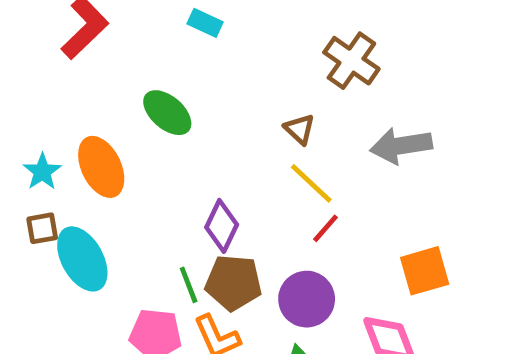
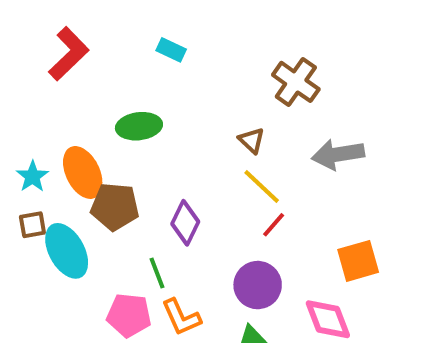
green ellipse: (167, 113) -> (139, 126), turned -48
brown pentagon: (233, 283) -> (115, 207), moved

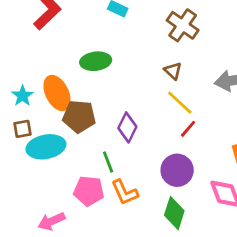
brown cross: (296, 82) -> (183, 25), moved
cyan ellipse: (67, 251) -> (46, 147), turned -72

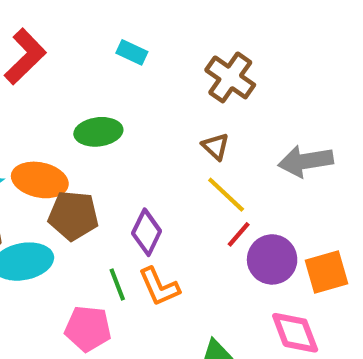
orange ellipse: (57, 93) -> (40, 180), turned -52
purple circle: (177, 170) -> (272, 259), moved
orange L-shape: (125, 192) -> (159, 287), moved

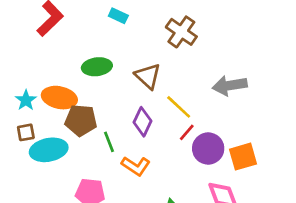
brown triangle: (216, 146) -> (148, 76), moved, size x1.5
purple diamond: (147, 232) -> (142, 122), moved
green line: (117, 285) -> (109, 142), moved
orange L-shape: (159, 287) -> (136, 166), turned -32

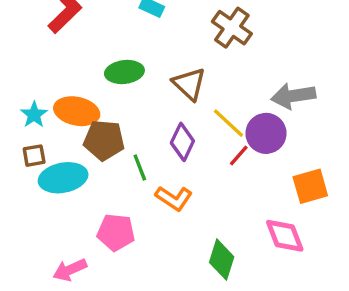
purple circle: (208, 149) -> (266, 133), moved

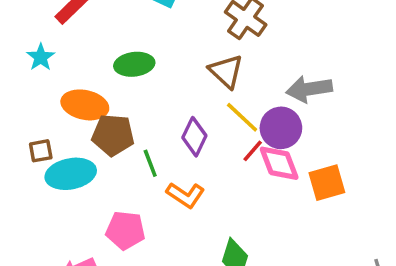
brown triangle: (189, 84) -> (226, 71), moved
cyan star: (34, 115) -> (41, 57), moved
pink diamond: (285, 236) -> (279, 163), moved

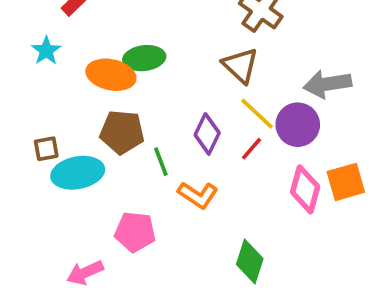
orange ellipse: (85, 105) -> (111, 75), moved
red line: (253, 151) -> (252, 149), moved
pink diamond: (279, 163) -> (305, 189), moved, turned 36

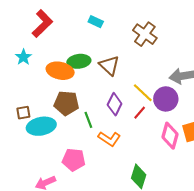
brown triangle: (240, 65) -> (109, 65), moved

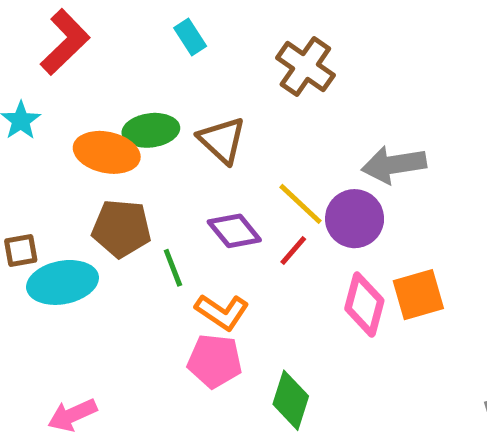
cyan rectangle: (96, 22) -> (190, 37), turned 32
purple diamond: (115, 104) -> (234, 231), turned -65
pink pentagon: (74, 160) -> (215, 361), moved

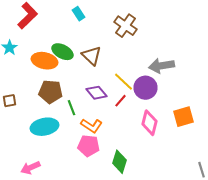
green ellipse: (151, 130) -> (62, 52), turned 35
cyan ellipse: (63, 282) -> (44, 127), moved
orange square: (418, 295) -> (184, 117), moved

